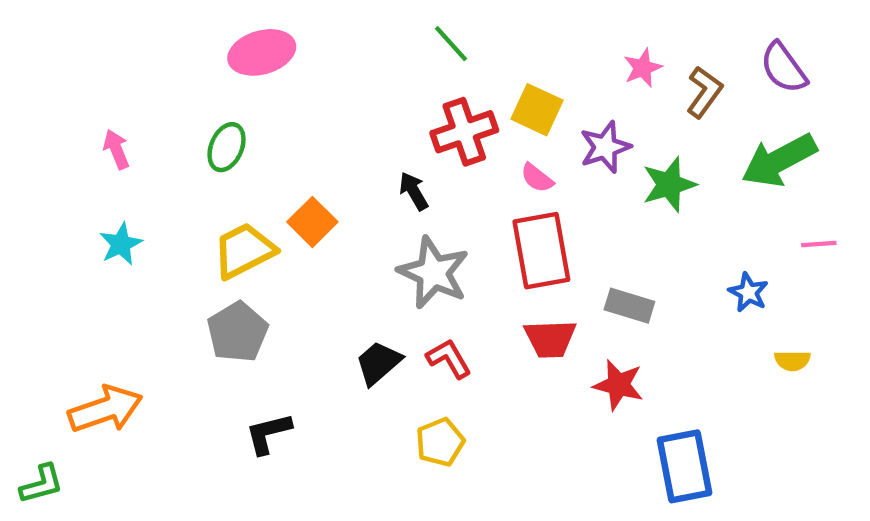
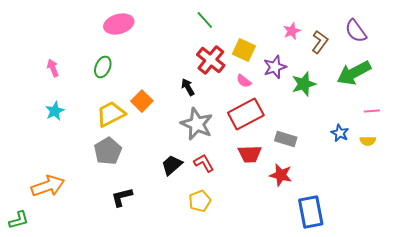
red cross: (464, 132) -> (211, 60), turned -32
red rectangle: (541, 251) -> (246, 114), turned 72
yellow semicircle: (792, 361) -> (368, 141), moved

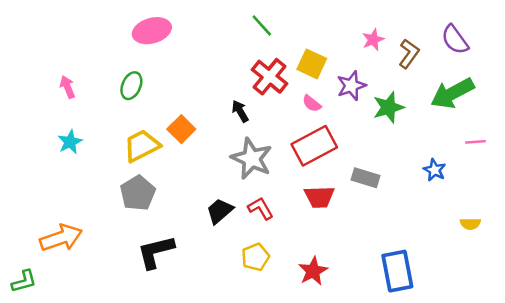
yellow semicircle: (368, 141) -> (470, 224), moved
red star: (281, 175) -> (313, 271), moved, turned 30
black L-shape: (122, 197) -> (156, 252), size x1.4

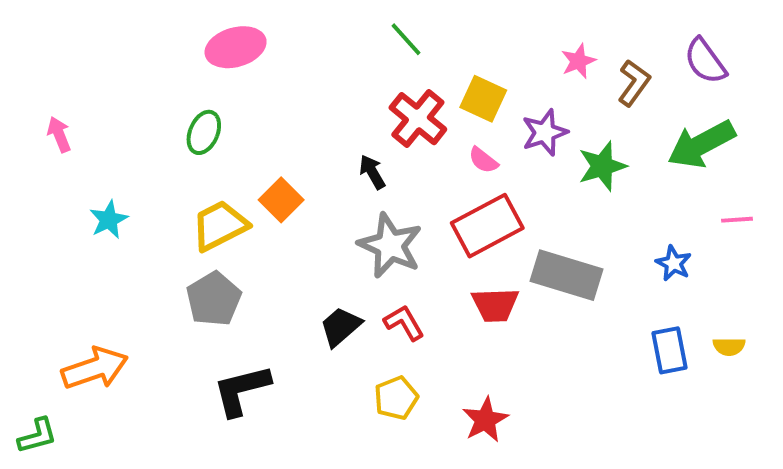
pink arrow: (67, 87) -> (59, 134), moved
gray rectangle: (365, 178) -> (567, 275), size x1.6
blue rectangle: (397, 271) -> (670, 350), moved, size x0.7

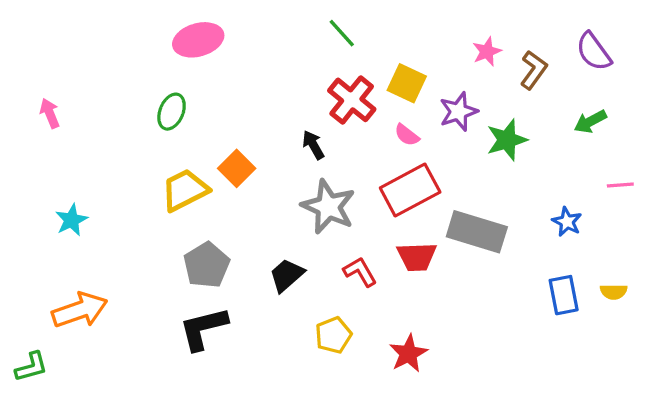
green arrow: (701, 144) -> (590, 122), size x0.6
cyan star: (109, 220) -> (71, 220), moved
gray pentagon: (214, 299) -> (207, 265), moved
red L-shape: (404, 323) -> (360, 272), moved

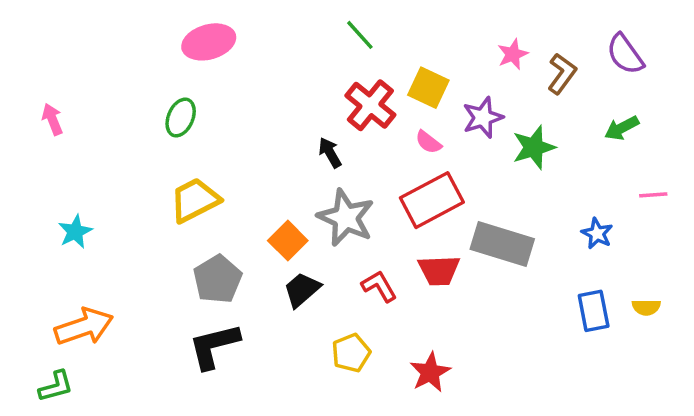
orange square: (237, 168) -> (288, 241), moved
green L-shape: (31, 367) -> (56, 386), moved

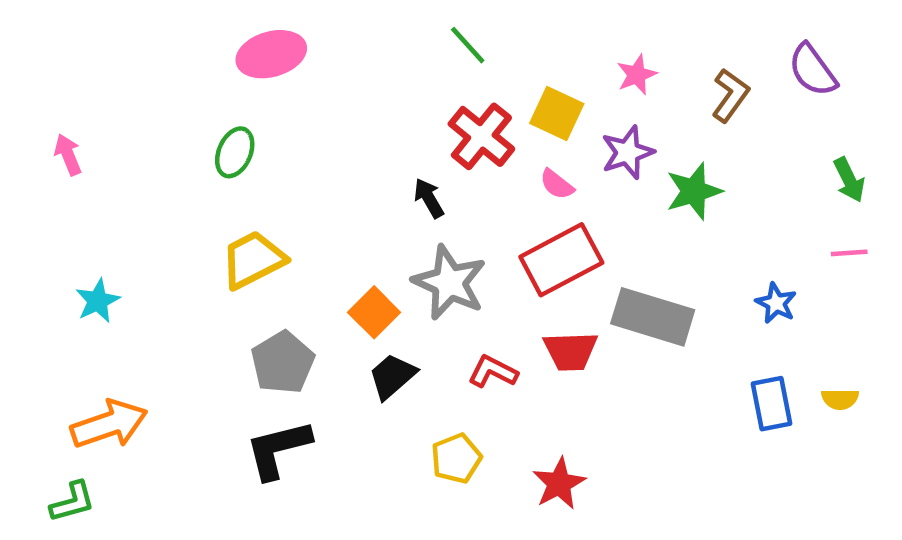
pink star: (513, 54) -> (637, 75), moved
green arrow: (622, 128) -> (849, 180), moved, turned -88
red L-shape: (379, 286) -> (493, 372), turned -33

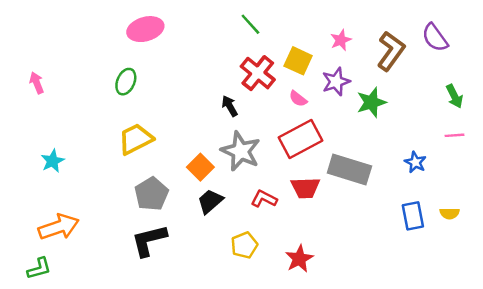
brown L-shape: (730, 95) -> (391, 51), size x1.4

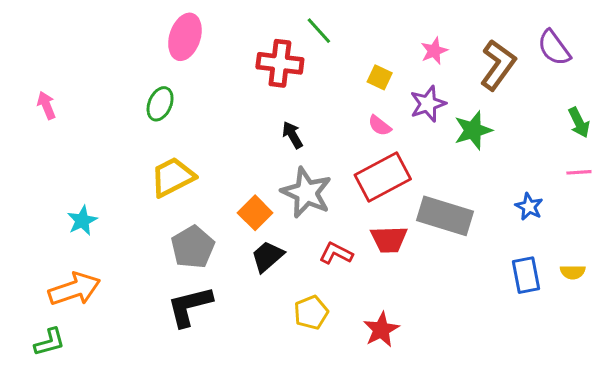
pink ellipse: (145, 29) -> (185, 37), turned -56
yellow square: (298, 61) -> (380, 77), size x0.7
red cross: (258, 73) -> (280, 63), moved, turned -32
cyan star: (53, 161) -> (82, 221), moved

